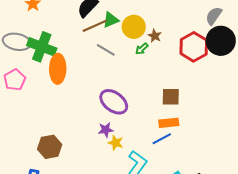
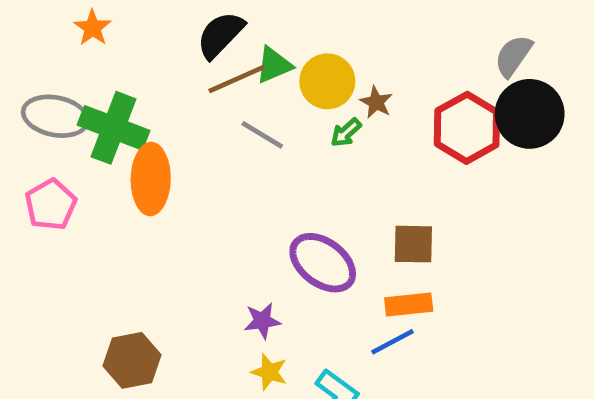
purple ellipse: (114, 102) -> (323, 263), moved
yellow star: (116, 143) -> (269, 372), moved

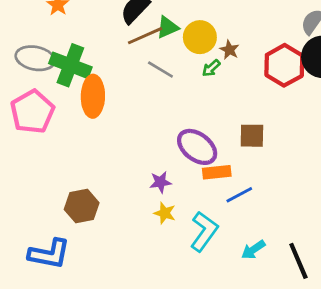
pink pentagon: (51, 205) -> (32, 112), size x1.4
orange rectangle: (409, 305) -> (217, 172), moved

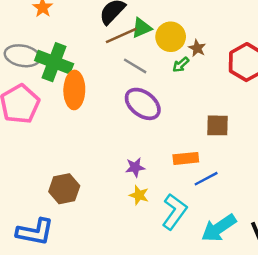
purple ellipse: (197, 147) -> (143, 104), moved
cyan arrow: (253, 250) -> (219, 228), size x1.6

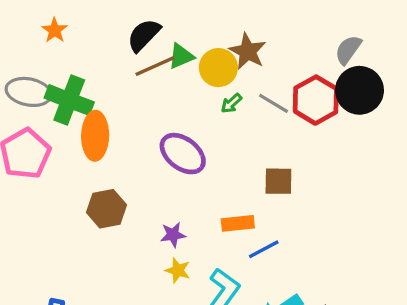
brown star: (197, 48) -> (248, 51), moved, size x1.6
gray line: (135, 66) -> (274, 103), moved
brown hexagon: (64, 189) -> (106, 209), moved

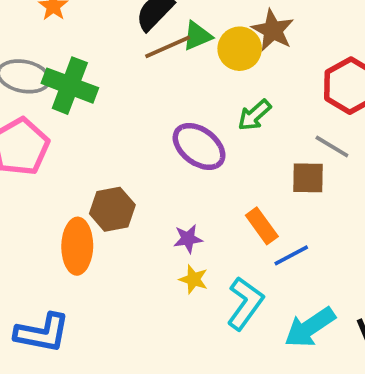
green arrow: (231, 103) -> (254, 115), moved, size x1.4
gray line: (274, 103) -> (332, 146), moved
orange ellipse: (95, 136) -> (77, 246), moved
orange rectangle: (238, 223) -> (262, 226), turned 60

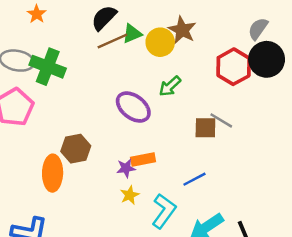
gray line: (332, 146) -> (221, 120), moved
orange rectangle: (262, 226) -> (143, 160), moved, turned -65
yellow star: (193, 279) -> (130, 195), turned 30

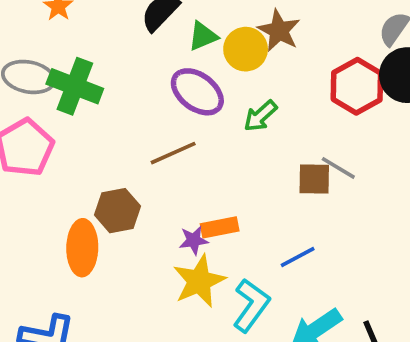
brown line: (112, 41) -> (173, 153), moved
purple ellipse: (133, 107) -> (197, 92), moved
yellow star: (130, 195) -> (199, 281), size x1.8

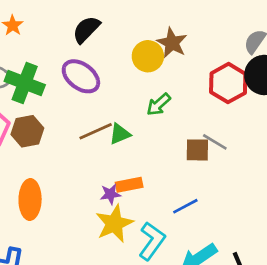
green triangle: (203, 36) -> (120, 134), moved
purple ellipse: (197, 92) -> (81, 76), moved
brown hexagon: (118, 211) -> (27, 131), moved

